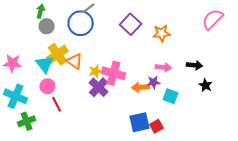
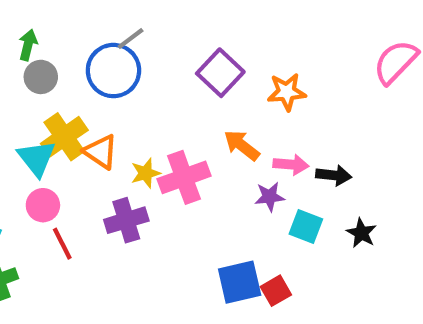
black arrow: (195, 65) -> (334, 175), moved
pink cross: (114, 73) -> (184, 177), turned -35
black star: (206, 85) -> (361, 233), moved
purple cross: (99, 87) -> (126, 220), moved, turned 30
orange arrow: (141, 87) -> (242, 145), moved, turned 42

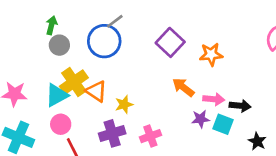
cyan triangle: (37, 158) -> (57, 95), turned 40
pink cross: (184, 177) -> (150, 136), moved, size x0.7
cyan square: (306, 227) -> (223, 124), moved

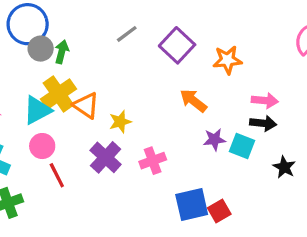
gray line: (115, 21) -> (127, 34), moved
green arrow: (51, 25) -> (62, 52), moved
blue circle: (104, 41) -> (28, 24), moved
pink arrow: (214, 99) -> (265, 101), moved
purple cross: (112, 133) -> (106, 157), turned -30

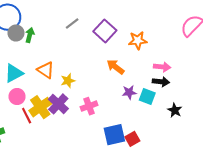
yellow cross: (58, 94) -> (40, 107), moved

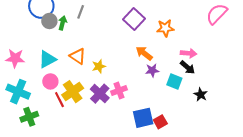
gray line: (72, 23) -> (81, 12), moved, turned -32
black arrow: (161, 82) -> (188, 67), turned 35
purple star: (129, 92) -> (152, 70), moved
purple cross: (58, 104) -> (100, 94), moved

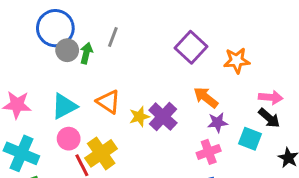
pink cross: (119, 91) -> (209, 152), moved
purple cross: (100, 94) -> (163, 117), moved

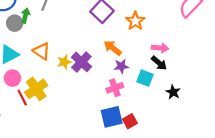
gray circle: (67, 50) -> (15, 23), moved
orange star: (237, 61) -> (135, 21), turned -30

